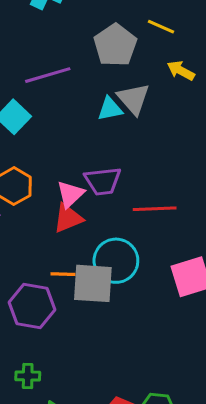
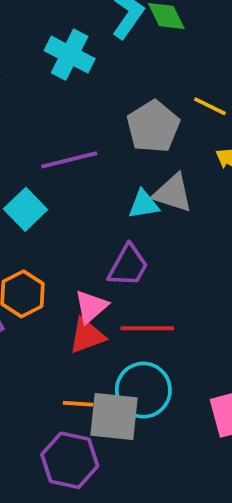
gray triangle: (134, 99) -> (173, 193), turned -33
purple trapezoid: (103, 181) -> (128, 266), moved, turned -57
red line: (155, 209) -> (147, 328), moved
purple hexagon: (32, 306) -> (70, 460), moved

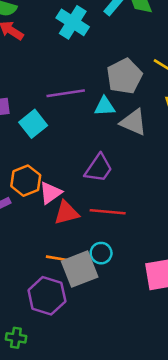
cyan triangle: (144, 204) -> (105, 106), moved
pink triangle: (91, 307) -> (50, 193), moved
cyan circle: (143, 390) -> (101, 253), size x0.6
gray square: (114, 417) -> (80, 269), turned -33

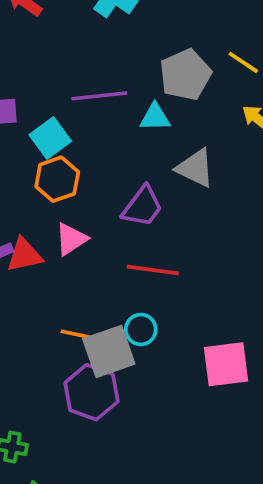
gray triangle: (133, 122) -> (195, 168), moved
orange hexagon: (26, 181) -> (57, 179), moved
red triangle: (66, 213) -> (24, 255), moved
purple hexagon: (47, 296) -> (91, 392), moved

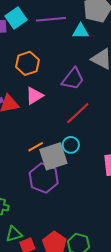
cyan square: (50, 138) -> (16, 18), moved
red line: (153, 270) -> (78, 113), turned -52
orange line: (75, 334) -> (36, 147), turned -42

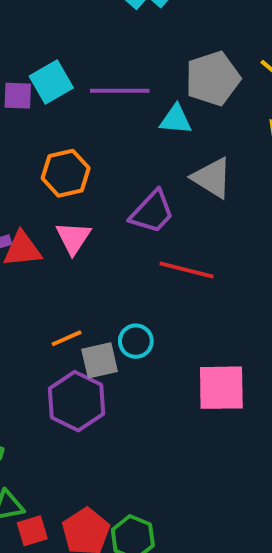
pink triangle: (34, 96) -> (73, 238), turned -30
red line: (78, 113) -> (187, 270), moved, turned 52
gray square: (53, 156) -> (100, 360), size x0.7

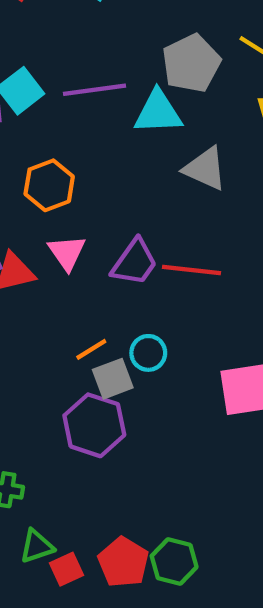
cyan triangle: (176, 120) -> (158, 112), size x1.4
purple trapezoid: (152, 212) -> (135, 262), moved
orange line: (67, 338) -> (91, 349), moved

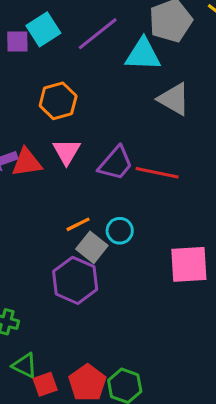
purple line: (94, 90) -> (98, 34), turned -36
gray square: (113, 379) -> (92, 247), turned -36
green triangle: (37, 546) -> (25, 365), turned 40

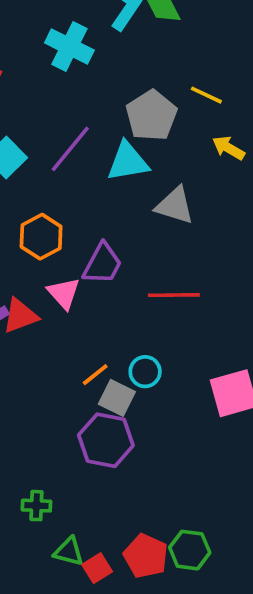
purple trapezoid: (116, 163) -> (103, 264), moved

